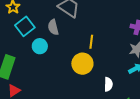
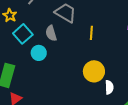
yellow line: (91, 42) -> (91, 33), moved
yellow circle: (82, 64) -> (94, 71), moved

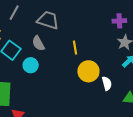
yellow line: (91, 33) -> (75, 48), moved

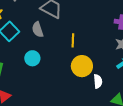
cyan circle: (31, 65) -> (32, 58), moved

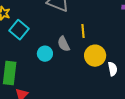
gray semicircle: (38, 30) -> (64, 44), moved

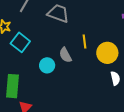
yellow circle: (95, 56) -> (107, 53), moved

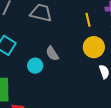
yellow line: (84, 42) -> (88, 20), moved

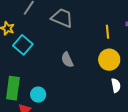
cyan circle: (35, 66) -> (38, 95), moved

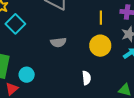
gray semicircle: (67, 60) -> (58, 42), turned -77
white semicircle: (116, 85) -> (86, 78), moved

